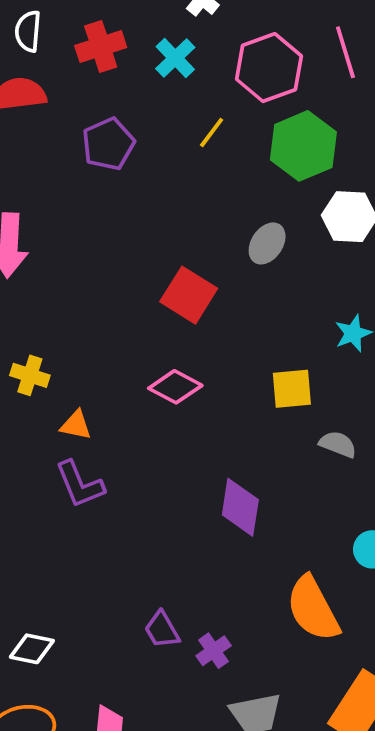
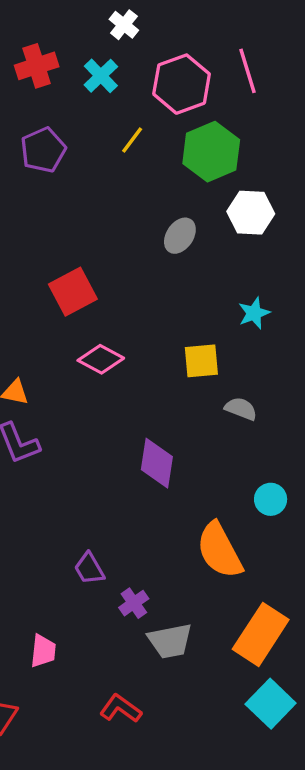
red square: (189, 295) -> (73, 292), moved, turned 30
purple cross: (214, 651) -> (134, 603), moved

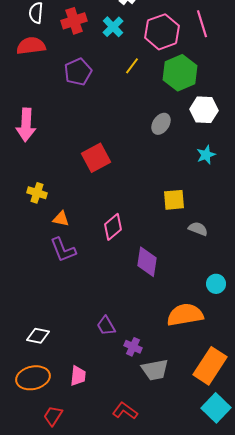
cyan star: (254, 313) -> (206, 155), moved
pink diamond: (101, 359) -> (113, 227), moved, turned -68
orange semicircle: (219, 550) -> (185, 315), turned 108
purple cross: (134, 603) -> (133, 347), turned -30

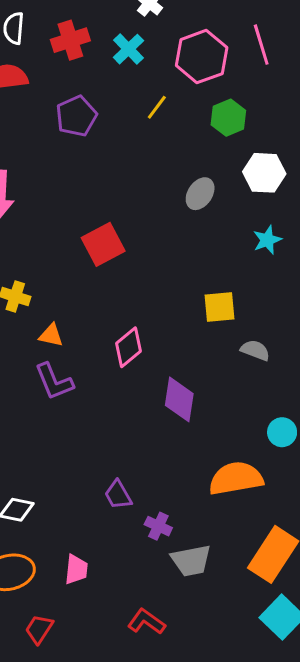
green hexagon: (180, 73) -> (228, 118), size x0.7

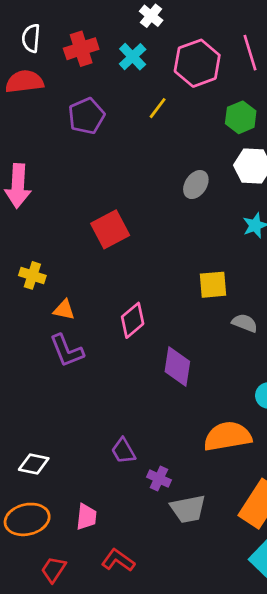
green hexagon: (228, 118) -> (241, 117), moved
red L-shape: (146, 622) -> (118, 560), moved

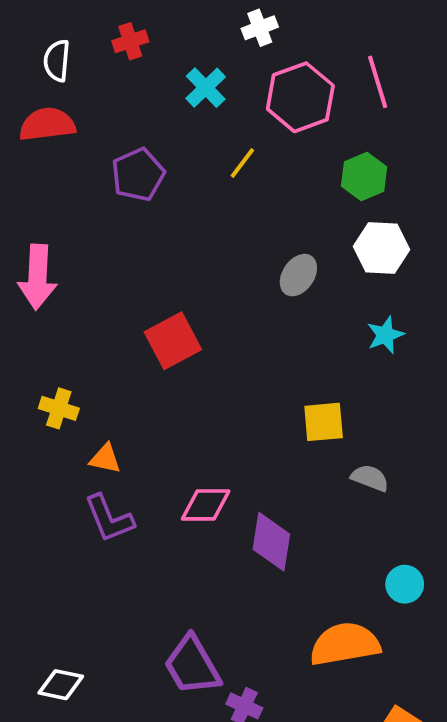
white cross: (151, 16) -> (260, 28), moved, turned 30
red cross: (81, 49) -> (130, 41), moved, size x0.7
pink diamond: (133, 320) -> (206, 505), moved, turned 40
purple trapezoid: (123, 451) -> (192, 665), size x1.6

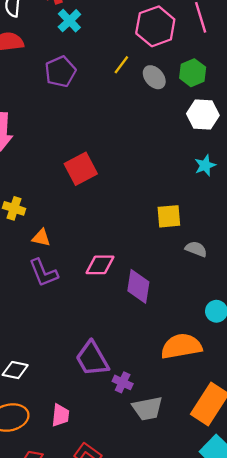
cyan cross: (206, 88) -> (69, 21), moved
gray ellipse: (298, 275) -> (154, 77), moved, turned -75

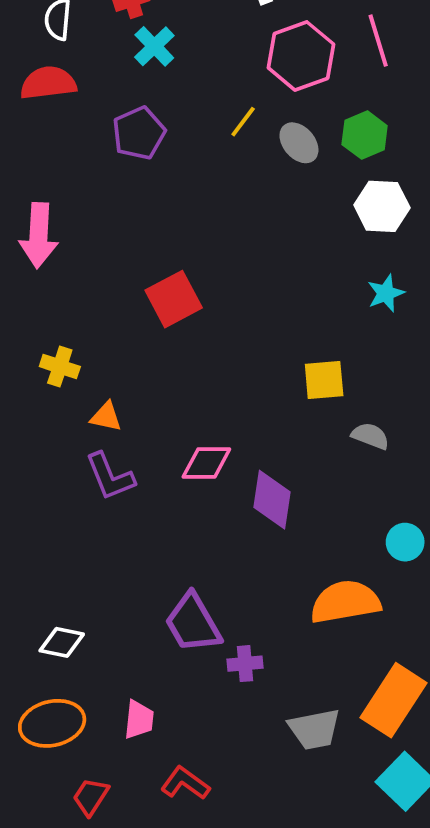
purple cross: (123, 382) -> (245, 664), turned -30
gray trapezoid: (147, 408) -> (314, 729), moved

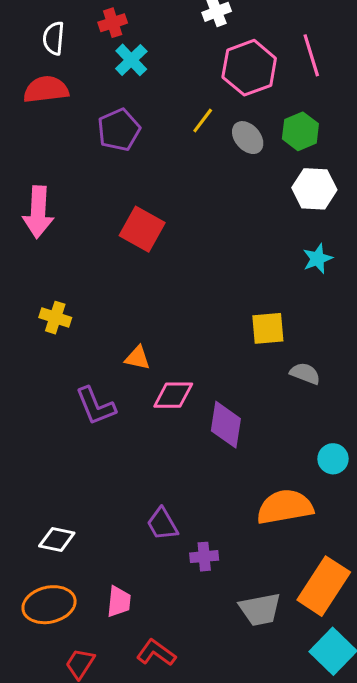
red square: (174, 299) -> (142, 229), moved, turned -33
orange triangle: (106, 417) -> (137, 358), moved
purple trapezoid: (193, 623) -> (162, 524), size x0.7

